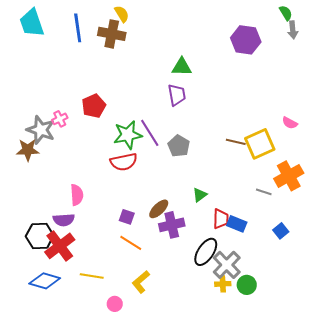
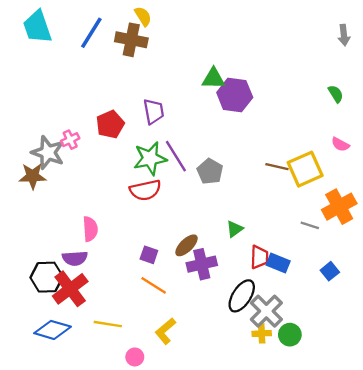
green semicircle: (286, 13) -> (336, 94), moved
blue line: (78, 28) -> (91, 33), turned 40
purple hexagon: (246, 40) -> (235, 95), moved
purple trapezoid: (177, 95) -> (154, 111), moved

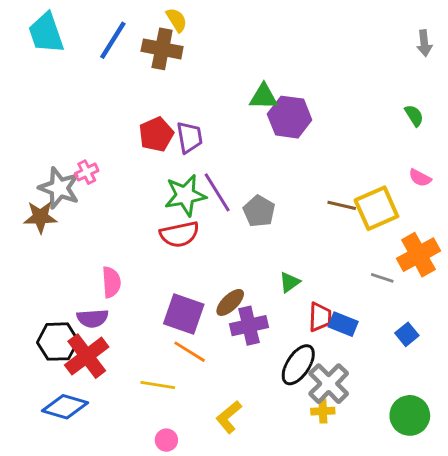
red pentagon: (110, 124) -> (156, 134), moved
purple square: (149, 255) -> (184, 314), size x1.8
yellow line: (108, 324) -> (158, 385), moved
yellow L-shape: (165, 331) -> (229, 417), moved
green circle: (290, 335) -> (410, 415), moved, size x1.4

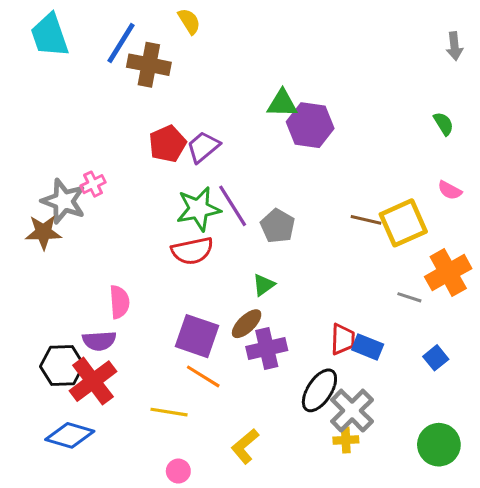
brown cross: (162, 49) -> (149, 65), moved
purple trapezoid: (190, 137) -> (203, 147), turned -120
green triangle: (290, 282) -> (264, 285), moved

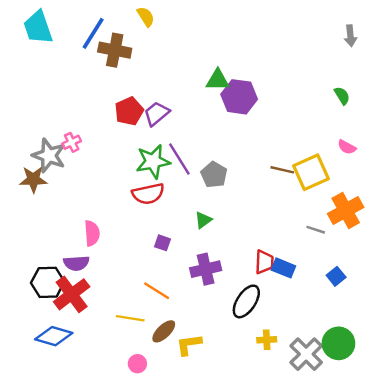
brown ellipse: (247, 324) -> (164, 331), moved
purple square: (197, 336) -> (163, 243), moved, size x0.5
gray cross: (352, 411) -> (306, 354), moved
yellow L-shape: (245, 446) -> (189, 345), turned 32

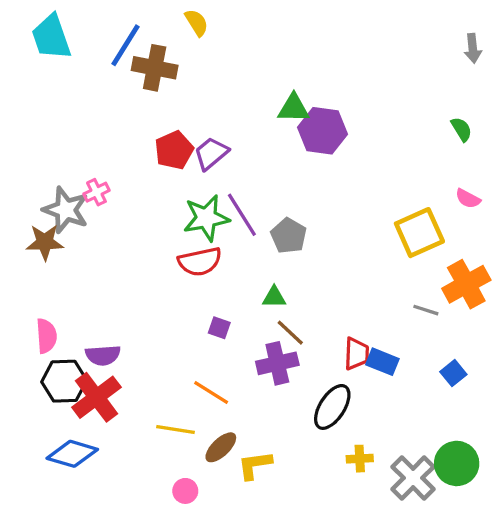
brown line: (282, 170) -> (290, 333), moved, turned 30
green triangle: (203, 220) -> (274, 297), turned 36
pink semicircle: (92, 233) -> (46, 336), moved

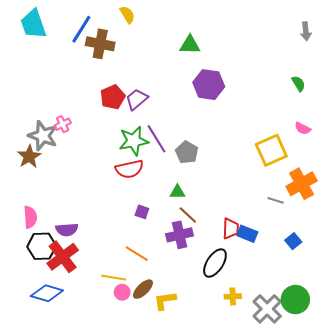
green triangle: (293, 108) -> (190, 45), moved
brown star: (45, 242) -> (29, 157), turned -30
pink circle: (185, 491) -> (122, 292), moved

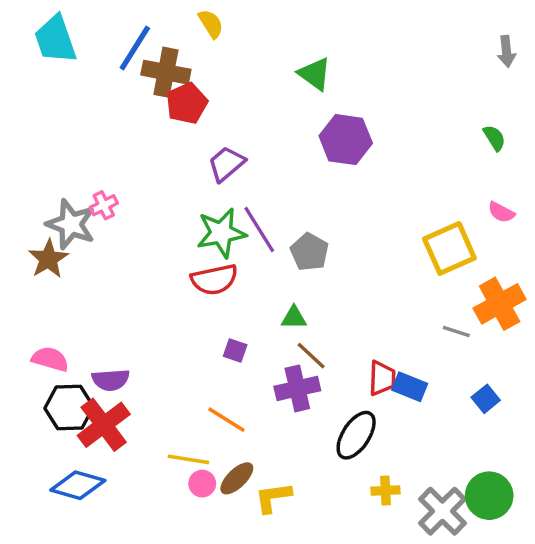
green triangle: (190, 45) -> (315, 74), turned 35
red pentagon: (113, 97) -> (187, 103), moved
pink semicircle: (30, 217) -> (50, 359), turned -70

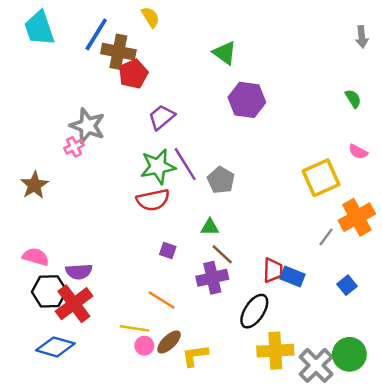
gray star: (71, 224) -> (88, 126), moved
gray line: (456, 331) -> (326, 237), turned -72
yellow cross: (385, 490) -> (275, 351), size x1.8

